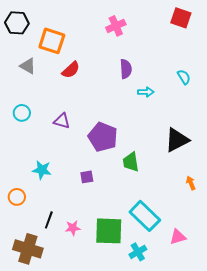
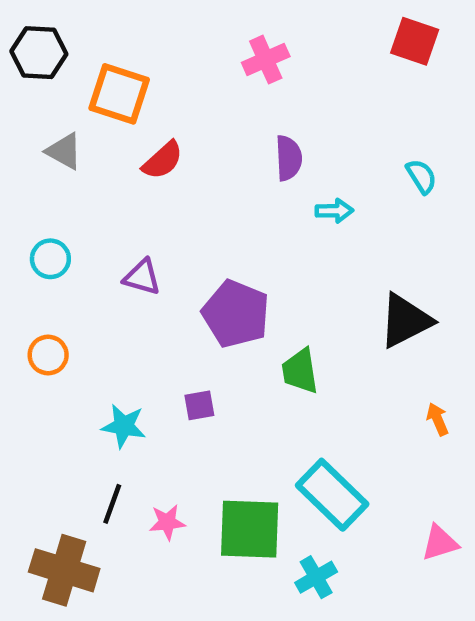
cyan star: (42, 170) -> (124, 426), moved
orange circle: (17, 197) -> (48, 355), moved
pink triangle: (178, 237) -> (440, 543), moved

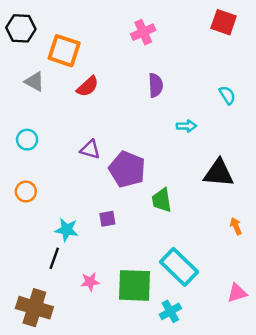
cyan arrow: (334, 211) -> (186, 126), moved
purple triangle: (142, 277) -> (90, 149), moved
black triangle: (405, 321) -> (219, 173), turned 32
black line: (112, 504) -> (54, 258), moved

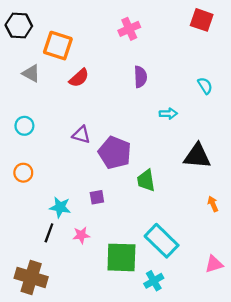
pink star: (90, 282) -> (81, 235), moved

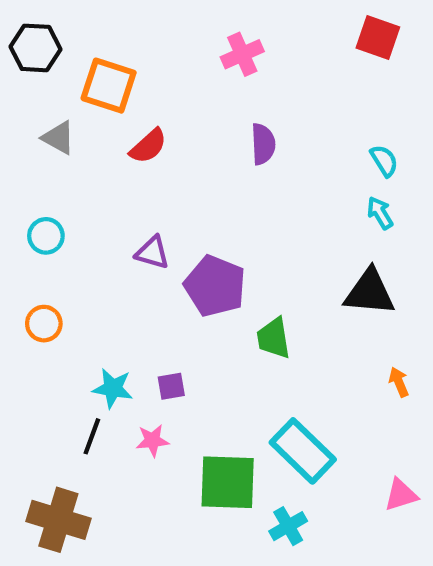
cyan arrow: (168, 114) -> (380, 213), moved, turned -120
purple square: (97, 197) -> (171, 386), moved

